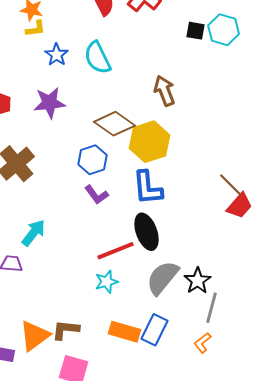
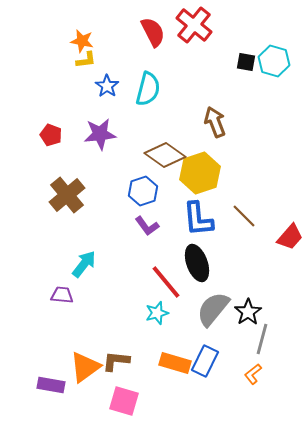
cyan semicircle: (98, 58) -> (148, 89), turned -140
brown line: (231, 185) -> (244, 216), moved
red line: (116, 251) -> (166, 282), turned 72

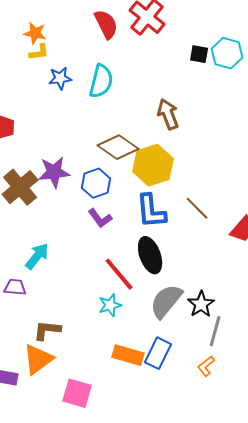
blue star: (107, 86) -> (60, 78), turned 30
purple star: (100, 134) -> (54, 172), moved
brown L-shape: (116, 361) -> (47, 330), moved

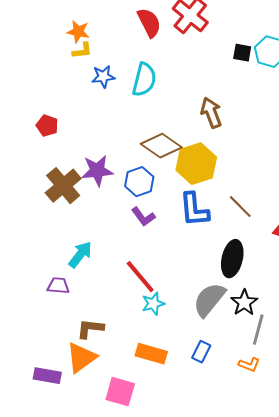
black ellipse: (150, 255) -> (232, 259), moved, turned 33
red line: (119, 274) -> (140, 277), moved
blue rectangle: (158, 353) -> (201, 352), size x0.7
orange rectangle: (128, 355) -> (151, 354), moved
orange L-shape: (206, 366) -> (249, 365), turned -120

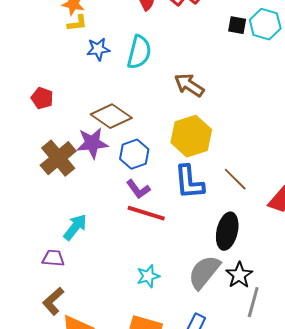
brown arrow: (211, 113) -> (189, 85), moved, turned -36
brown diamond: (161, 146) -> (111, 116), moved
red line: (140, 277) -> (146, 213), moved, turned -33
brown L-shape: (90, 329) -> (53, 301), moved, turned -48

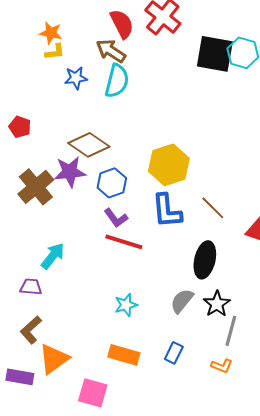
black square: (237, 25) -> (215, 54), size x2.0
brown arrow: (189, 85) -> (111, 51), moved
gray semicircle: (204, 272) -> (182, 301), size x0.7

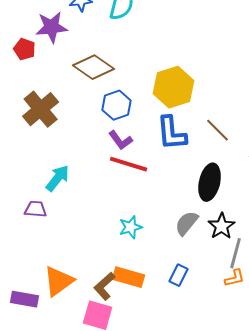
purple star: (70, 172) -> (52, 27), moved
brown L-shape: (31, 330) -> (105, 286), moved
orange L-shape: (222, 366) -> (235, 278), moved, turned -35

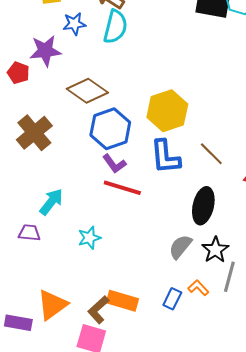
blue hexagon: (117, 105) -> (110, 129), size x1.4
cyan star: (131, 227) -> (89, 238), moved
orange L-shape: (235, 278) -> (198, 288), moved, turned -120

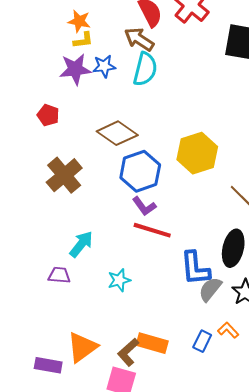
purple star: (45, 51) -> (75, 69), moved
blue L-shape: (165, 157) -> (195, 268), moved

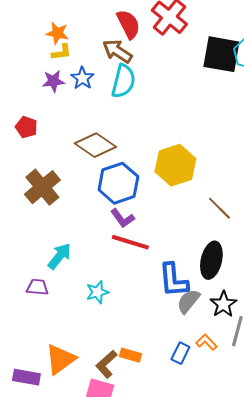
blue star: (104, 66) -> (82, 78), turned -30
purple star: (75, 69) -> (53, 81), size x0.7
orange rectangle: (152, 343) -> (130, 355), size x0.7

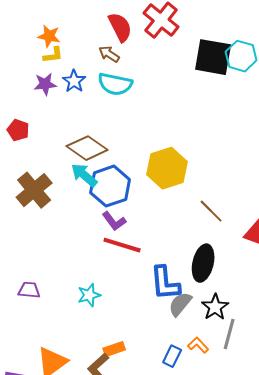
brown arrow: (117, 51) -> (109, 54), size x0.7
cyan semicircle: (123, 81) -> (115, 84), turned 88
cyan arrow: (59, 256) -> (84, 175), moved, turned -88
orange rectangle: (130, 355) -> (114, 349), moved, turned -35

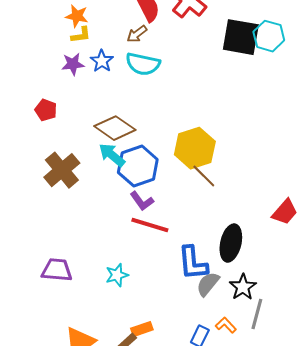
brown arrow: (109, 54) -> (137, 34), turned -70
brown line: (211, 211) -> (204, 176), moved
purple trapezoid: (29, 290) -> (57, 270), size x1.4

